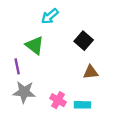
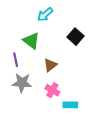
brown triangle: (91, 72) -> (50, 65), moved, turned -32
cyan rectangle: (82, 105) -> (70, 105), moved

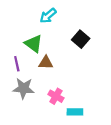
brown triangle: (50, 65) -> (46, 63), moved, turned 40

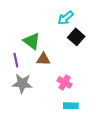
cyan arrow: (48, 16) -> (66, 18), moved
pink cross: (56, 96) -> (65, 82), moved

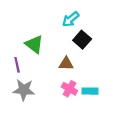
brown triangle: (43, 59) -> (66, 64), moved
cyan rectangle: (71, 106) -> (90, 91), moved

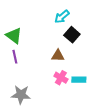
green triangle: (34, 44) -> (14, 36), moved
gray star: (24, 90) -> (21, 95), moved

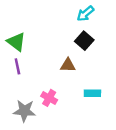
cyan arrow: (62, 17) -> (85, 14), moved
pink cross: (61, 78) -> (49, 98), moved

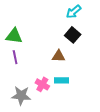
green triangle: (16, 42) -> (14, 36), turned -30
cyan rectangle: (92, 93) -> (62, 80), moved

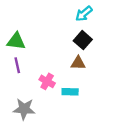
brown triangle: (58, 56) -> (78, 63), moved
pink cross: (42, 84) -> (47, 81), moved

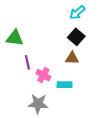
purple line: (17, 65) -> (27, 62), moved
gray star: (24, 109) -> (38, 104), moved

